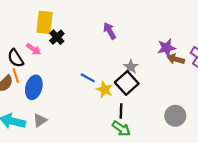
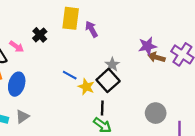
yellow rectangle: (44, 22) -> (71, 18), moved

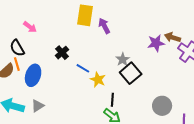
black cross: (40, 35) -> (62, 53), moved
pink arrow: (17, 47) -> (30, 27), moved
brown arrow: (156, 57) -> (173, 37), moved
black square: (108, 80) -> (131, 73), moved

